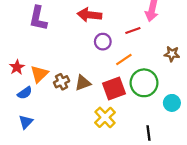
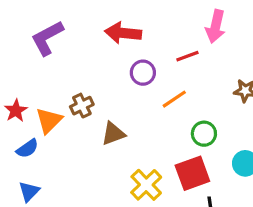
purple L-shape: (38, 18) -> (47, 38), turned 50
brown cross: (62, 82) -> (82, 106), moved
green circle: (144, 83) -> (204, 134), size x0.6
red square: (114, 88) -> (192, 173), moved

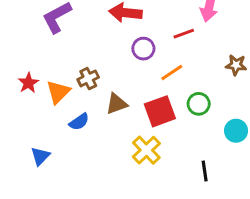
blue semicircle: (27, 149) -> (79, 122), moved
red square: (192, 173) -> (160, 111), moved

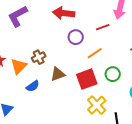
yellow cross: (146, 150) -> (97, 105), moved

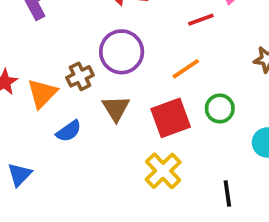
purple circle: (76, 37) -> (122, 52), moved, size x1.5
brown triangle: (58, 74) -> (116, 108), turned -42
yellow cross: (97, 105) -> (163, 171), moved

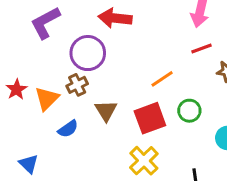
red line: (201, 20) -> (202, 48), moved
purple circle: (122, 52) -> (88, 53), moved
blue triangle: (20, 175) -> (29, 164), turned -30

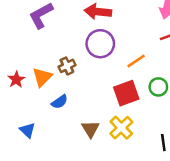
purple circle: (88, 53) -> (100, 44), moved
red star: (16, 89) -> (16, 80), moved
brown triangle: (106, 111) -> (90, 129), moved

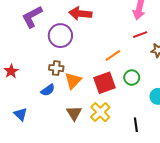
purple circle: (100, 44) -> (60, 36), moved
brown cross: (67, 66) -> (56, 68), moved, turned 32
orange triangle: (42, 77) -> (73, 81), moved

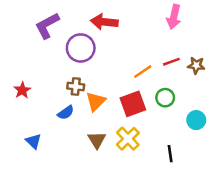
red line: (140, 35) -> (171, 62), moved

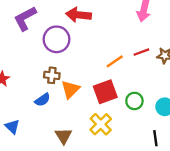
green circle: (165, 98) -> (134, 101), moved
brown triangle: (97, 140) -> (63, 136), moved
black line: (170, 154) -> (155, 138), moved

